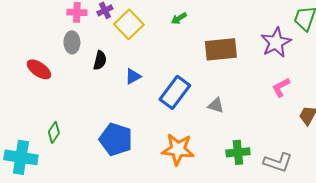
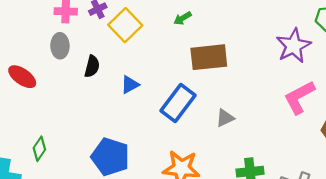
brown rectangle: (221, 49) -> (209, 57), moved
pink L-shape: (281, 87) -> (299, 97), size x1.5
gray triangle: (216, 105) -> (225, 118), turned -42

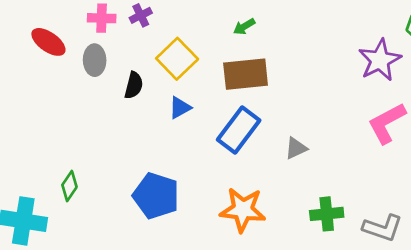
yellow square: (125, 25) -> (177, 59), moved
brown rectangle: (209, 57) -> (246, 74), moved
red ellipse: (22, 77) -> (48, 42), moved

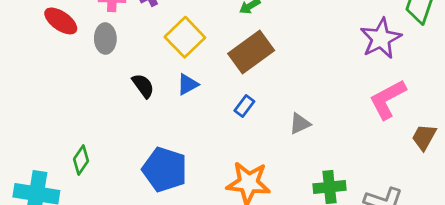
brown rectangle: (246, 74) -> (251, 52), turned -30
black semicircle: (134, 85) -> (143, 86), moved, turned -50
blue rectangle: (239, 130) -> (244, 106), size x0.5

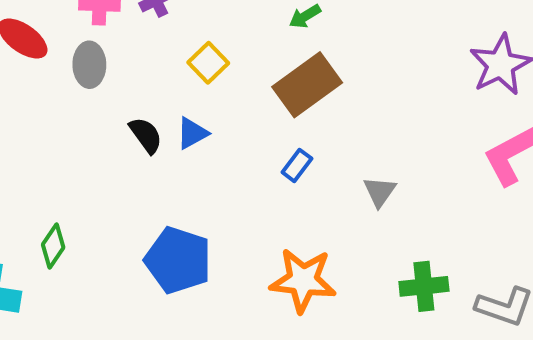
yellow square: (185, 37) -> (208, 63), size x0.7
blue triangle: (188, 84) -> (192, 133), moved
gray triangle: (300, 124) -> (380, 192), turned -30

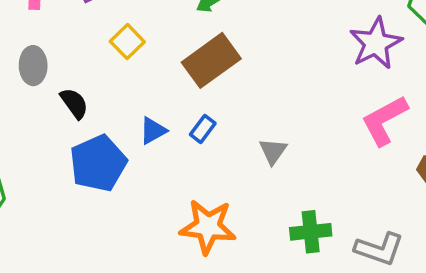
gray ellipse: (89, 65) -> (33, 66), moved
blue triangle: (192, 133) -> (153, 131), moved
blue pentagon: (178, 260) -> (98, 163), moved, turned 30

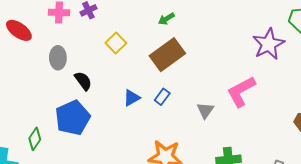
pink L-shape: (384, 120) -> (241, 91), moved
blue pentagon: (98, 163) -> (73, 118), moved

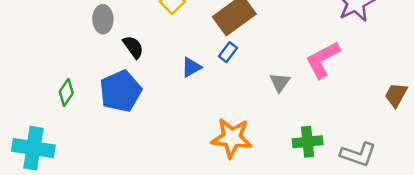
blue rectangle: (162, 97) -> (228, 52), moved
green diamond: (35, 139) -> (66, 92), moved

